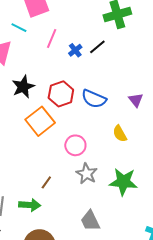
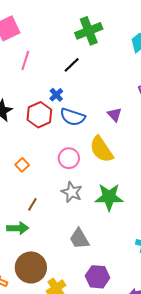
blue cross: (75, 50) -> (56, 95), moved
orange square: (40, 121) -> (22, 165), moved, size x0.5
yellow semicircle: (120, 134) -> (101, 149), size x1.6
pink circle: (75, 145) -> (69, 158), moved

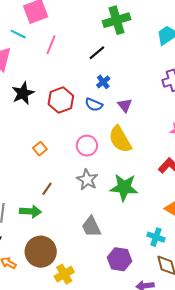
blue cross: (56, 95) -> (103, 82), moved
purple triangle: (114, 115) -> (125, 105), moved
blue semicircle: (73, 117) -> (94, 105), size x0.7
purple hexagon: (98, 277) -> (120, 259), moved

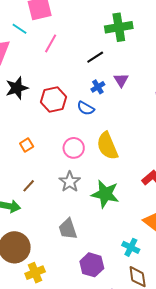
purple triangle: (125, 105) -> (121, 80), moved

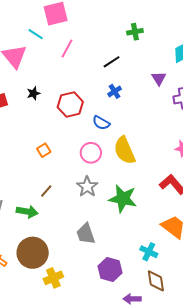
green cross: (119, 27) -> (135, 32), size x0.6
purple triangle: (121, 80) -> (159, 78), moved
black star: (17, 88) -> (33, 93), size x0.6
blue semicircle: (86, 108) -> (101, 123), moved

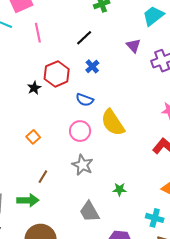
pink line: (67, 49) -> (38, 33), turned -30
black star: (33, 93) -> (34, 88), moved
red hexagon: (70, 105) -> (57, 74), moved
green star: (123, 199) -> (119, 189), moved, size x0.5

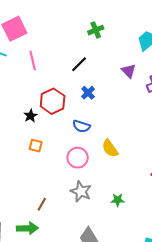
yellow semicircle: (113, 123) -> (110, 148), size x0.7
orange square: (33, 137) -> (36, 146), moved, turned -32
green star: (119, 189) -> (118, 200), moved

